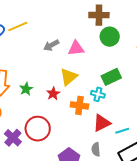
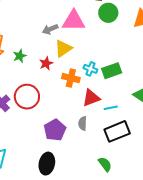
gray arrow: (51, 45) -> (50, 29), moved
pink triangle: (76, 48) -> (74, 21), size x1.4
green rectangle: (111, 77) -> (112, 71), moved

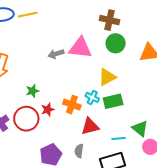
yellow triangle: (63, 48) -> (107, 77), moved
green star: (20, 56) -> (32, 91), moved
red star: (46, 63) -> (48, 110), moved
cyan line: (111, 108) -> (119, 139), moved

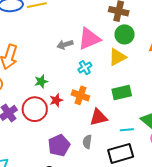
pink triangle: (80, 48) -> (89, 39), turned -30
yellow triangle: (107, 77) -> (117, 57), moved
cyan cross: (92, 97) -> (85, 68), moved, turned 32

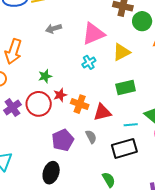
green circle: (125, 34) -> (142, 21), moved
gray arrow: (65, 45) -> (54, 29), moved
orange cross: (80, 95) -> (80, 104), moved
gray semicircle: (87, 142) -> (91, 137), turned 144

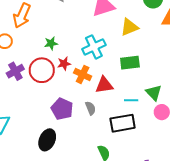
cyan cross: (89, 62) -> (94, 47), moved, size x1.6
purple pentagon: (63, 140) -> (62, 109), turned -30

